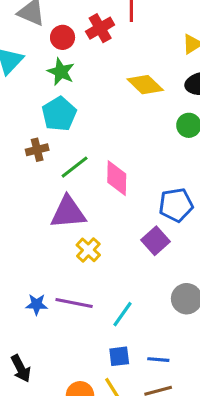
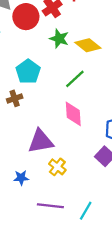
red circle: (63, 37) -> (26, 17), size x1.5
green star: (61, 72) -> (59, 39), moved
green line: (75, 167) -> (75, 79), moved
blue star: (37, 304) -> (21, 178), moved

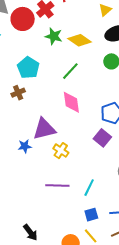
blue star: (21, 178) -> (25, 146), moved

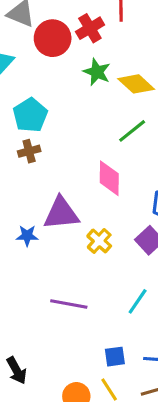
cyan pentagon: (28, 68) -> (30, 115), moved
green line: (70, 71) -> (132, 131), moved
yellow cross: (61, 151) -> (99, 241), moved
cyan line: (89, 188) -> (138, 301), moved

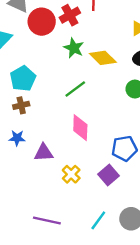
green line: (132, 131) -> (75, 89), moved
purple triangle: (61, 213) -> (44, 153), size x0.7
blue star: (27, 236) -> (17, 138), moved

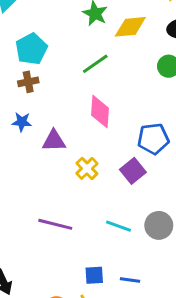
yellow diamond: (103, 58) -> (130, 27), turned -52
cyan line: (98, 220) -> (118, 226), turned 72

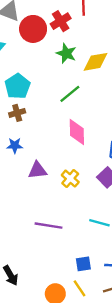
purple triangle: (54, 141) -> (38, 170), moved

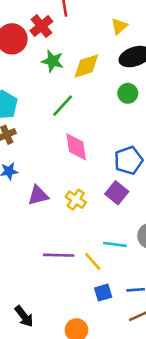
yellow line: (79, 288) -> (93, 261), moved

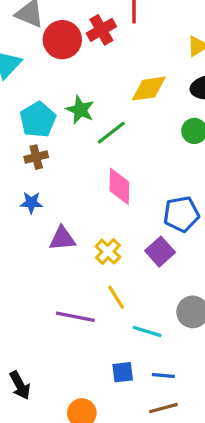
green star: (53, 61) -> (80, 110), moved
cyan line: (115, 244) -> (147, 331), moved
yellow line: (93, 261) -> (116, 297), moved

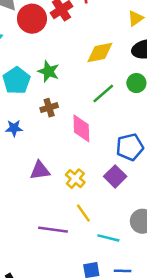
green line: (111, 133) -> (103, 94), moved
brown cross: (36, 157) -> (49, 108), moved
blue star: (31, 203) -> (14, 128), moved

